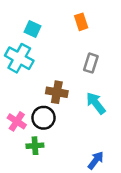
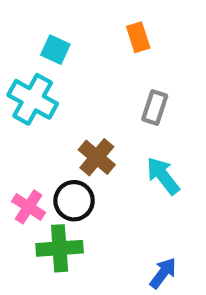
brown cross: (57, 92) -> (97, 157), turned 30
green cross: (35, 146) -> (60, 248), size x1.5

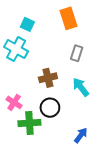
orange rectangle: (138, 37) -> (68, 18), size x1.5
brown cross: (97, 157) -> (48, 78), turned 36
black circle: (74, 201) -> (50, 108), moved

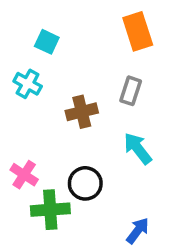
orange rectangle: (68, 18) -> (138, 31), moved
cyan cross: (16, 49) -> (28, 84), size x0.7
brown cross: (48, 78) -> (82, 112), moved

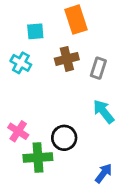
orange rectangle: (138, 31) -> (76, 20), moved
cyan square: (47, 42) -> (35, 31), turned -30
brown cross: (82, 112) -> (67, 59), moved

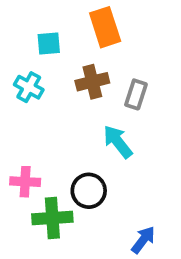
cyan arrow: (104, 112) -> (118, 142), moved
pink cross: (18, 131) -> (25, 182), turned -30

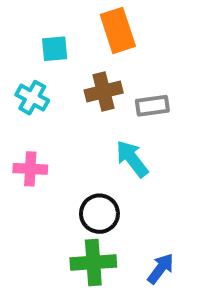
gray rectangle: (136, 94) -> (152, 106), turned 64
pink cross: (25, 182) -> (30, 169), moved
green cross: (52, 218) -> (93, 262), moved

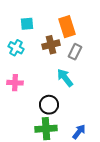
orange rectangle: (118, 30) -> (67, 27), moved
gray rectangle: (152, 106) -> (75, 52), turned -56

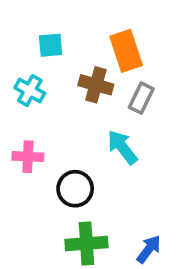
brown cross: (51, 45) -> (96, 85), turned 30
black circle: (49, 105) -> (75, 189), moved

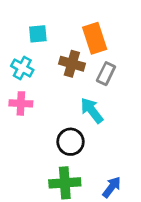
pink cross: (28, 157) -> (21, 103), moved
black circle: (75, 189) -> (70, 142), moved

